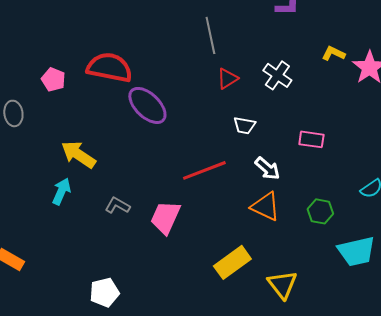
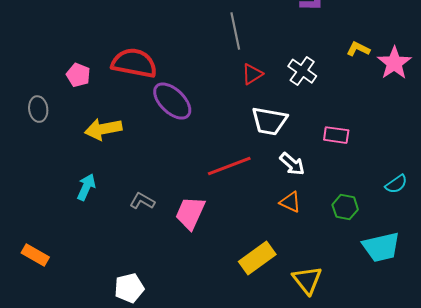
white trapezoid: (244, 125) -> (269, 121), size x1.6
yellow arrow: (78, 154) -> (103, 129), moved, turned -45
orange triangle: (265, 206) -> (290, 202), size x0.7

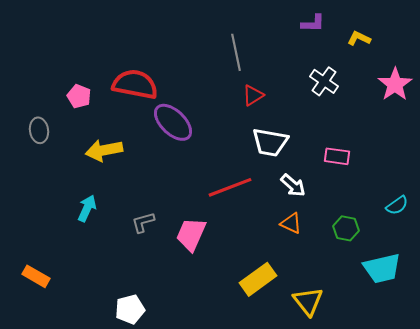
yellow L-shape: (358, 49) -> (359, 38), moved
white cross: (302, 71) -> (324, 81), moved
gray L-shape: (142, 201) -> (143, 222), turned -45

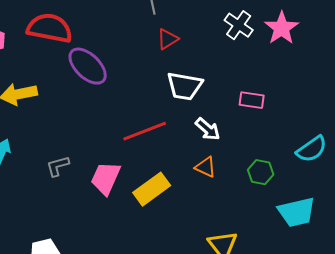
pink star: (395, 84) -> (282, 28), moved
cyan semicircle: (397, 205) -> (312, 149), size x1.4
yellow rectangle: (258, 279) -> (152, 189), moved

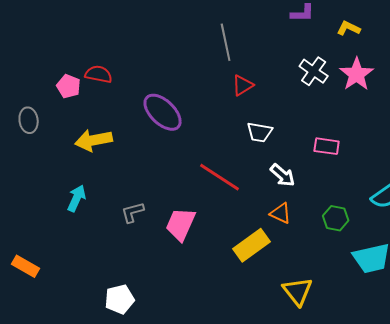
red semicircle: (50, 28) -> (99, 74), moved, size x0.6
white trapezoid: (185, 86) -> (260, 132), size x0.7
red line: (145, 131) -> (220, 177), turned 54
yellow rectangle: (152, 189) -> (252, 245), moved

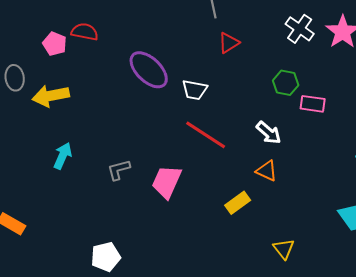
white trapezoid: (260, 132) -> (195, 90), moved
yellow arrow: (94, 140) -> (51, 96), moved
green hexagon: (336, 218) -> (286, 83), moved
yellow rectangle: (252, 245) -> (238, 203), size x0.7
yellow triangle: (298, 291) -> (284, 249), size x0.7

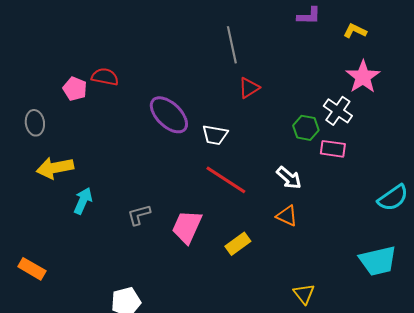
white cross: (300, 29) -> (338, 111), moved
yellow arrow: (51, 96) -> (55, 168), moved
yellow rectangle: (238, 203) -> (238, 244), moved

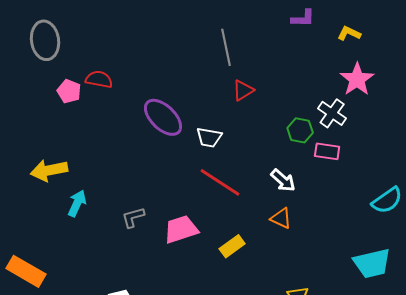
gray ellipse: (35, 123) -> (45, 40), moved, size x1.5
pink trapezoid: (187, 227) -> (181, 229), turned 48
orange rectangle: (32, 269) -> (26, 271), size x1.4

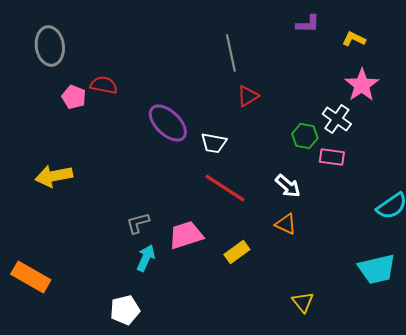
cyan arrow: (77, 203) -> (146, 258), moved

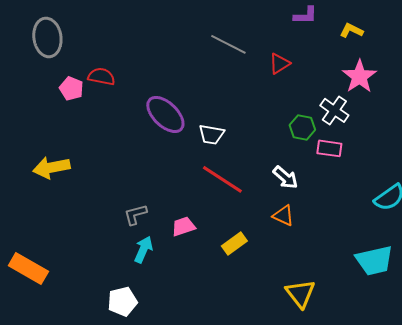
gray line: (231, 53) -> (228, 44), turned -51
red triangle: (248, 96) -> (279, 63), moved
pink trapezoid: (186, 235) -> (183, 226), size x0.7
yellow triangle: (303, 302) -> (300, 293), size x1.4

